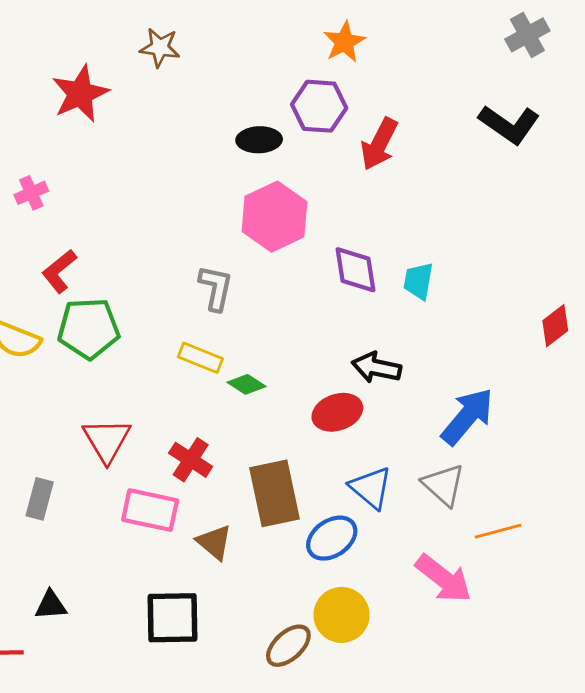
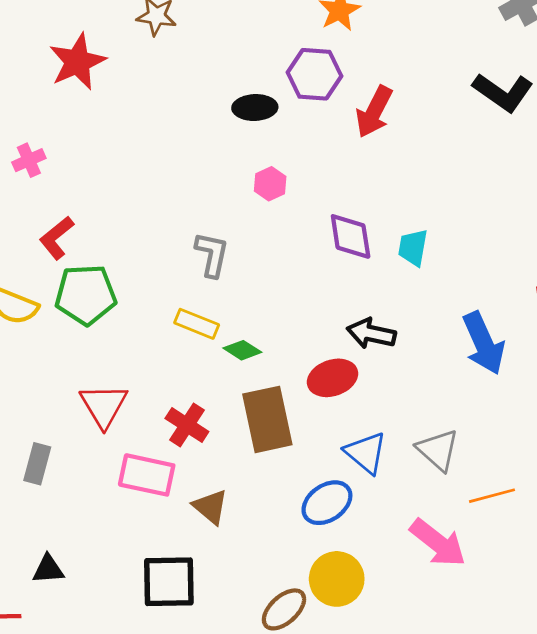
pink hexagon: (274, 217) -> (270, 184), size x0.5
blue arrow: (467, 416) -> (484, 343), moved, turned 116
brown rectangle: (274, 493) -> (267, 419), moved

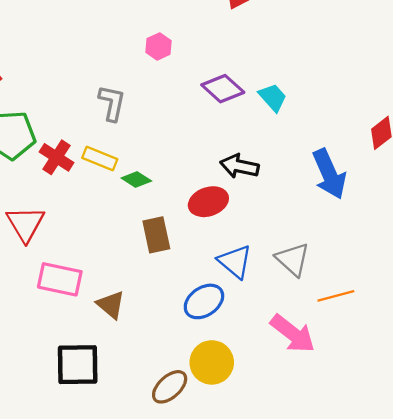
purple diamond: (351, 236) -> (223, 89), turned -39
cyan trapezoid: (413, 248) -> (273, 97), turned 128
brown rectangle: (267, 419) -> (156, 235), size x0.7
red cross: (187, 425) -> (57, 157), moved

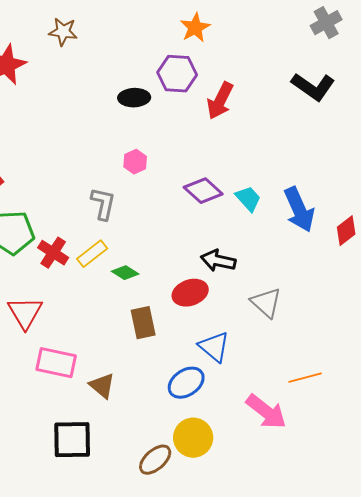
pink hexagon: (159, 46) -> (135, 162), moved
yellow rectangle: (100, 158) -> (92, 254), turned -60
blue arrow: (329, 174) -> (299, 210), moved
gray triangle: (293, 259) -> (266, 303), moved

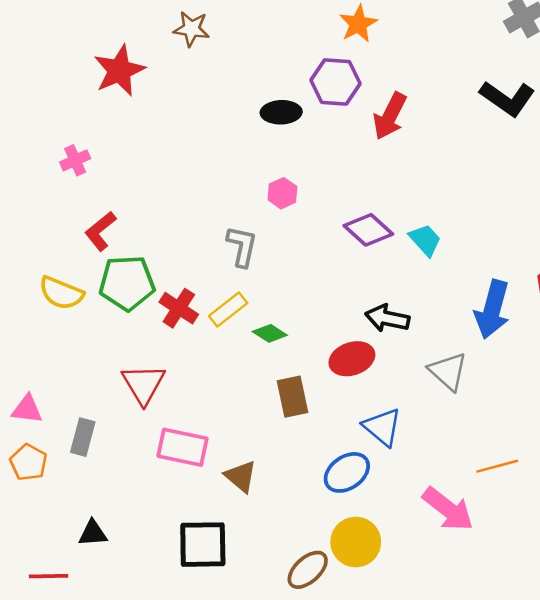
blue arrow: (299, 210) -> (492, 309), moved, turned 39

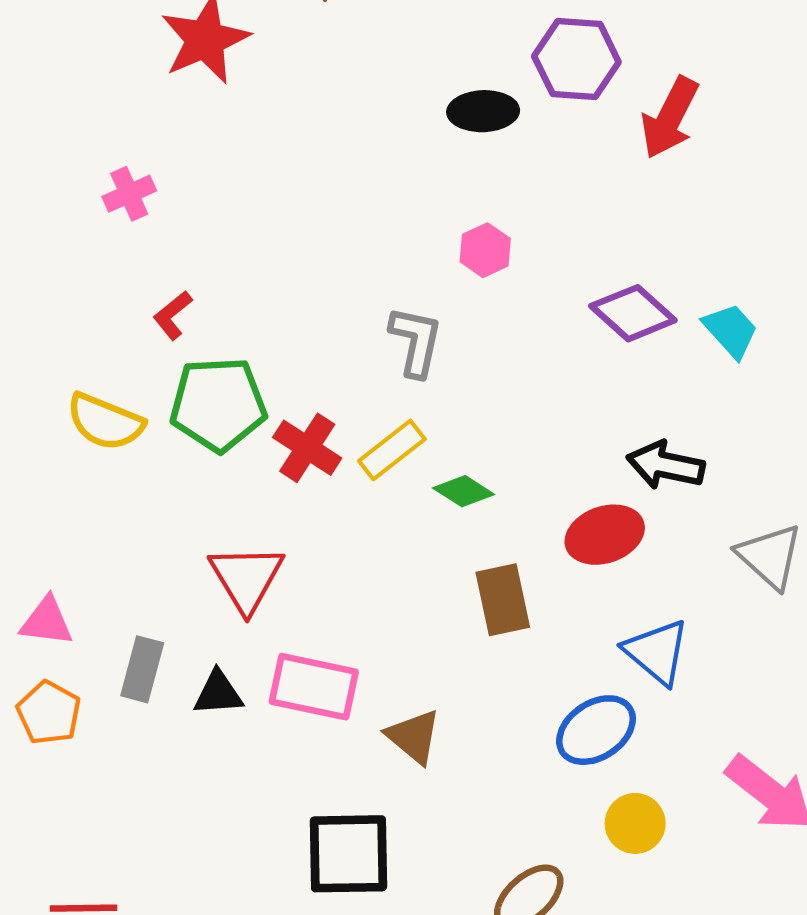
red L-shape: (100, 231) -> (173, 315), size x0.7
black triangle: (93, 533) -> (218, 693), moved
yellow circle: (356, 542) -> (635, 823), moved, size x0.7

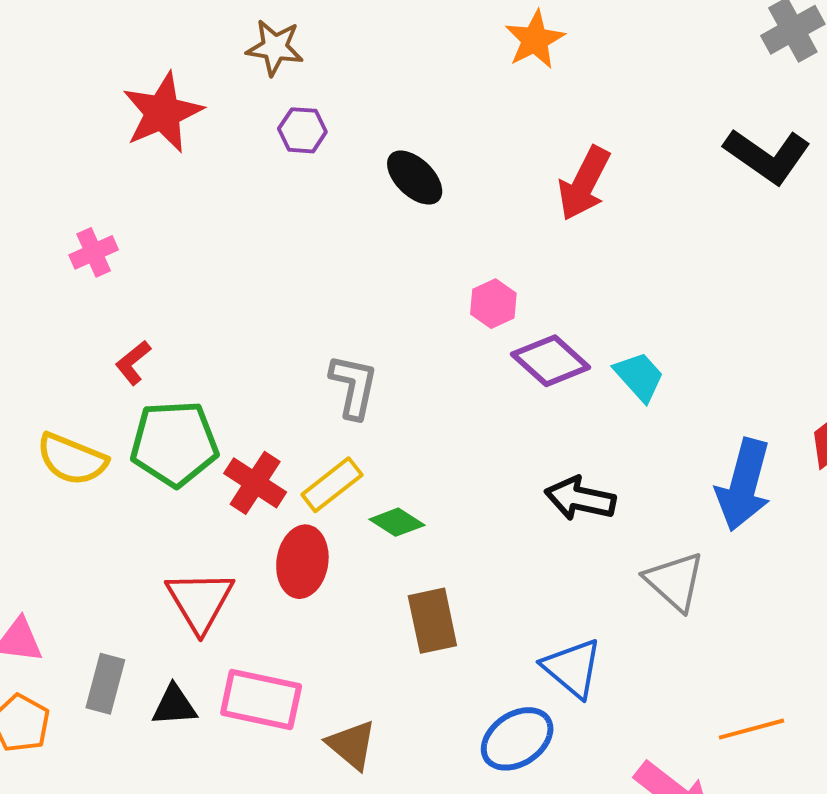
purple hexagon: (576, 59) -> (302, 130), moved, size x0.6
black ellipse: (483, 111) -> (415, 178), turned 46
pink hexagon: (485, 250) -> (493, 304), moved
red ellipse: (605, 535) -> (302, 562), moved, turned -62

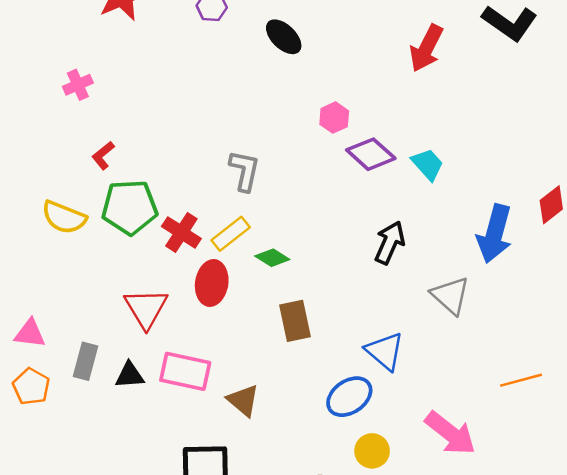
red arrow: (584, 183) -> (426, 48), moved
black arrow: (580, 499) -> (390, 243), turned 102
orange line: (751, 729) -> (521, 380), moved

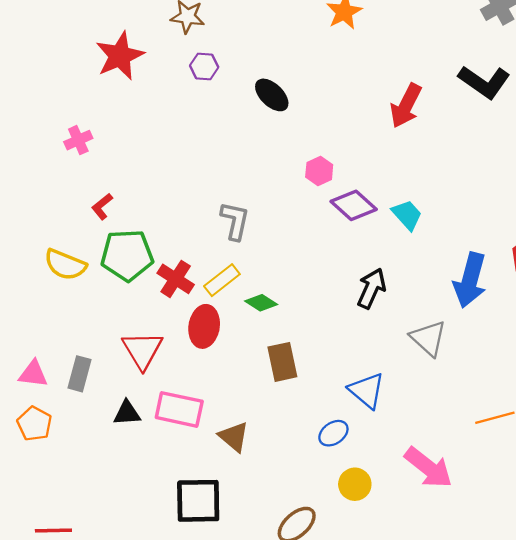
gray rectangle: (85, 361) -> (80, 374), moved
blue ellipse: (349, 397) -> (333, 433), size x0.7

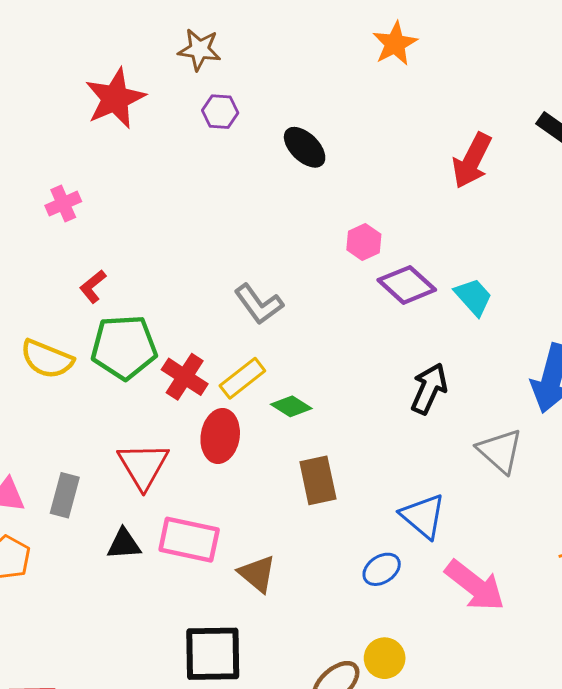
gray L-shape: (235, 221) -> (259, 304), turned 132
pink arrow: (428, 468) -> (475, 586), moved
yellow circle: (355, 484) -> (385, 658), moved

